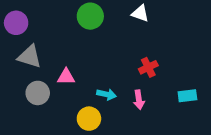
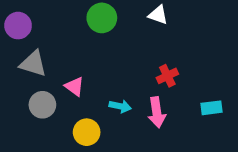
pink triangle: (66, 77) -> (74, 86), turned 36
pink arrow: (139, 100) -> (157, 112), size x1.4
yellow circle: (89, 119) -> (87, 132), moved

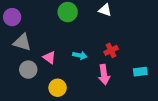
cyan arrow: (120, 106) -> (80, 55), moved

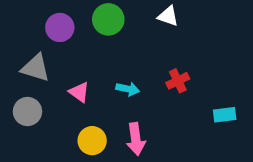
purple circle: (12, 17) -> (60, 27), moved
gray circle: (28, 70) -> (27, 112), moved
pink arrow: (104, 75) -> (136, 139), moved

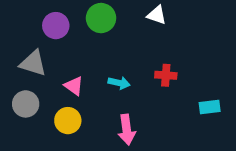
red cross: (178, 81) -> (166, 75), turned 30
yellow circle: (92, 141) -> (68, 121), moved

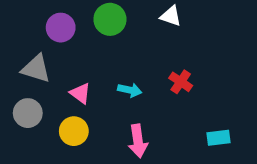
red cross: (166, 75) -> (181, 82), turned 30
cyan rectangle: (210, 107) -> (218, 138), moved

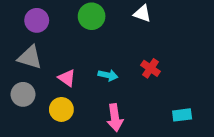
purple circle: (61, 28) -> (37, 20), moved

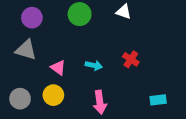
gray circle: (23, 94) -> (20, 99), moved

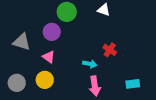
purple circle: (32, 18) -> (52, 32), moved
cyan arrow: (94, 65) -> (90, 64), moved
pink arrow: (100, 102) -> (95, 86), moved

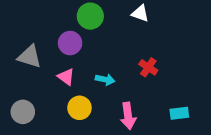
cyan arrow: (90, 64) -> (105, 79), moved
yellow circle: (45, 80) -> (79, 108), moved

